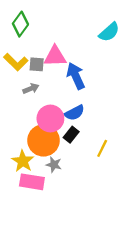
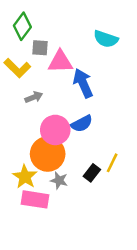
cyan semicircle: (109, 32) -> (106, 39), moved, turned 60
gray square: (37, 64) -> (40, 48), moved
black rectangle: (71, 135) -> (92, 173), moved

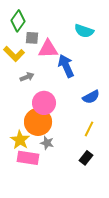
blue semicircle: (82, 124) -> (91, 97), moved
black rectangle: (92, 173) -> (86, 158), moved

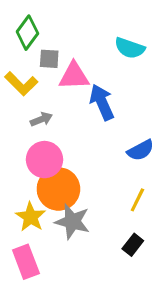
pink circle: (44, 103) -> (44, 160), moved
gray star: (47, 143) -> (72, 222), size x1.6
pink rectangle: (28, 158) -> (26, 262), moved, turned 60

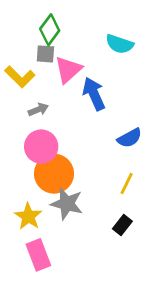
green diamond: (27, 33) -> (50, 30), moved
pink triangle: (74, 76) -> (68, 70), turned -40
yellow star: (31, 217) -> (28, 216), moved
pink rectangle: (26, 262) -> (38, 255), moved

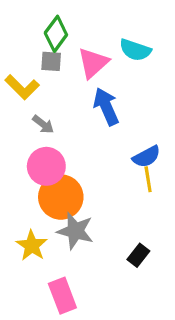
pink triangle: (68, 70) -> (93, 63), moved
gray arrow: (38, 110) -> (43, 124), turned 60
yellow line: (127, 184) -> (148, 179), moved, turned -35
pink rectangle: (38, 255) -> (62, 296), moved

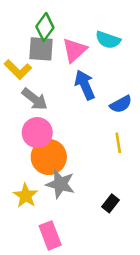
gray square: (51, 61) -> (41, 49), size x1.5
gray arrow: (43, 124) -> (35, 99), size x1.5
blue semicircle: (146, 157) -> (121, 104), moved

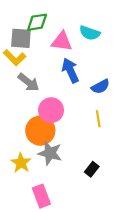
green diamond: (45, 27) -> (37, 22), turned 45
gray square: (41, 49) -> (21, 38), moved
pink triangle: (75, 50) -> (62, 41), turned 50
pink circle: (37, 133) -> (51, 110), moved

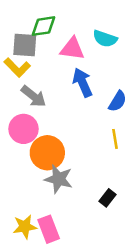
blue semicircle: (100, 87) -> (118, 101), turned -30
pink circle: (51, 110) -> (23, 129), moved
yellow star: (21, 163) -> (25, 227), moved, turned 30

